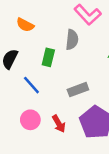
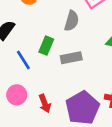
green rectangle: (48, 57) -> (46, 46), moved
gray rectangle: (78, 90) -> (71, 58), moved

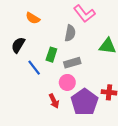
pink circle: (17, 95) -> (67, 82), moved

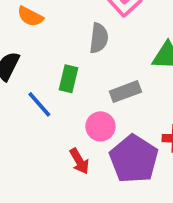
gray rectangle: (72, 63) -> (125, 92), moved

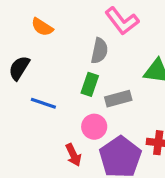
green rectangle: (68, 79) -> (90, 84), moved
blue line: (39, 104) -> (43, 103), turned -35

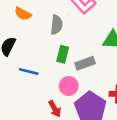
gray semicircle: (99, 51) -> (57, 25), moved

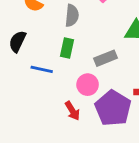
green rectangle: (63, 54) -> (67, 48), moved

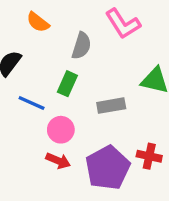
pink circle: (88, 85) -> (61, 130), moved
red arrow: (72, 111) -> (58, 161), turned -48

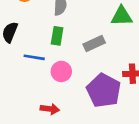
red arrow: (58, 161) -> (50, 109), moved

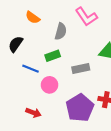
green rectangle: (57, 36) -> (53, 56), turned 48

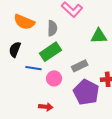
orange semicircle: (33, 17) -> (24, 22), size x1.5
green rectangle: (53, 56) -> (50, 52), size x1.5
gray rectangle: (81, 69) -> (80, 66), moved

